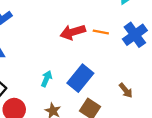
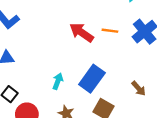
red arrow: (73, 32) -> (82, 32), turned 55

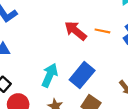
cyan arrow: (58, 81) -> (50, 75), size x1.5

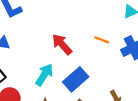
red arrow: (75, 31) -> (62, 44), moved

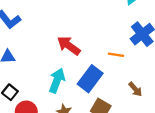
orange line: (102, 40) -> (116, 55), moved

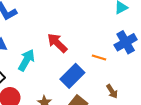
cyan arrow: (57, 81) -> (26, 60), moved

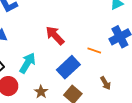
cyan arrow: (26, 60) -> (27, 63), moved

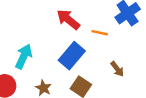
red arrow: (55, 35) -> (68, 19), moved

